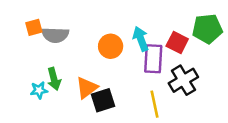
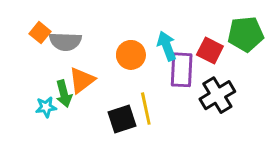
orange square: (34, 27) -> (40, 33), turned -36
orange triangle: (87, 88) -> (82, 80), moved
yellow line: (155, 104) -> (146, 109), moved

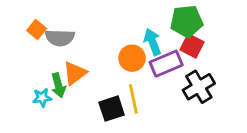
green pentagon: (246, 34) -> (187, 21), moved
orange circle: (131, 55) -> (132, 58), moved
purple rectangle: (182, 70) -> (166, 64), turned 64

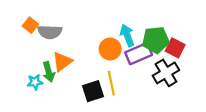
green pentagon: (187, 21) -> (156, 40), moved
red square: (192, 46) -> (175, 48), moved

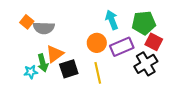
cyan arrow: (127, 35) -> (112, 20), moved
green pentagon: (156, 40) -> (144, 23), moved
black square: (93, 91) -> (69, 69), moved

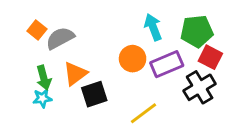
gray semicircle: (44, 28) -> (60, 38), turned 150
green arrow: (43, 63) -> (44, 78), moved
yellow line: (98, 73) -> (143, 113), moved, turned 65

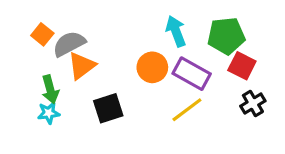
purple rectangle: (167, 64) -> (192, 74), turned 52
orange triangle: (75, 74) -> (82, 66), moved
black cross: (200, 87) -> (253, 104), moved, size x0.7
yellow line: (143, 113) -> (187, 110), moved

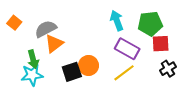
orange square: (42, 34) -> (14, 23), moved
red square: (242, 66) -> (161, 44), turned -30
orange circle: (152, 67) -> (88, 65), moved
cyan star: (49, 113) -> (32, 75), size x1.5

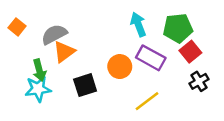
red square: (161, 44) -> (190, 52), turned -36
orange circle: (88, 65) -> (120, 67), moved
yellow line: (124, 73) -> (147, 101), moved

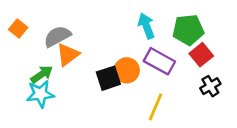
green arrow: (39, 70) -> (42, 74), turned -110
black square: (85, 85) -> (108, 78), moved
yellow line: (147, 101) -> (155, 107), turned -30

